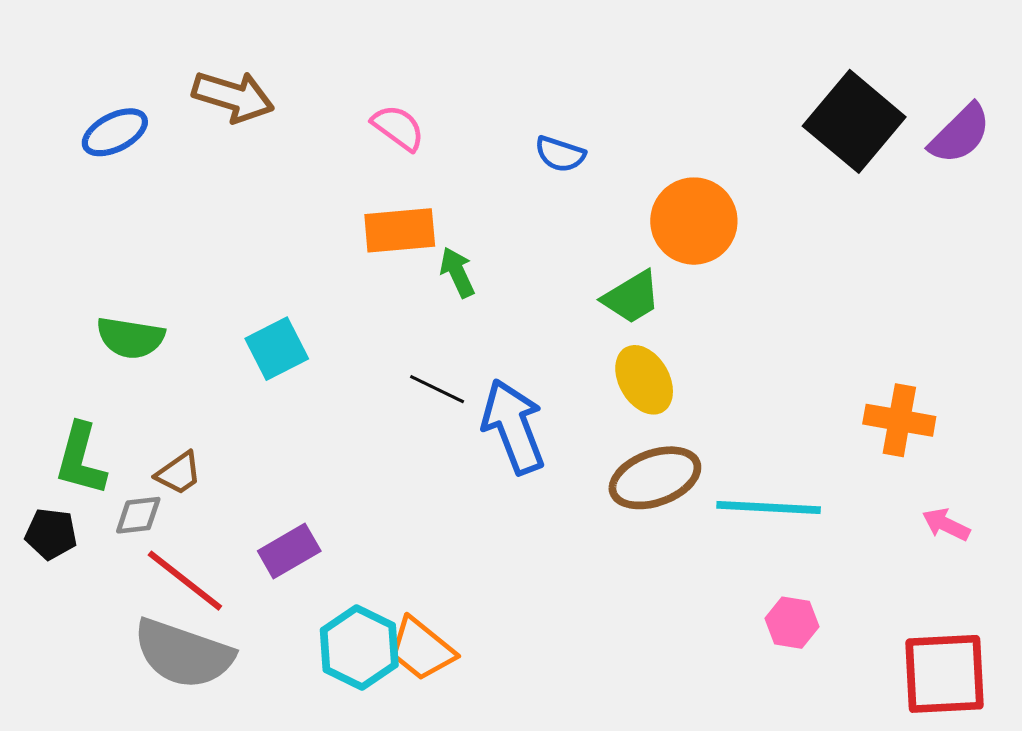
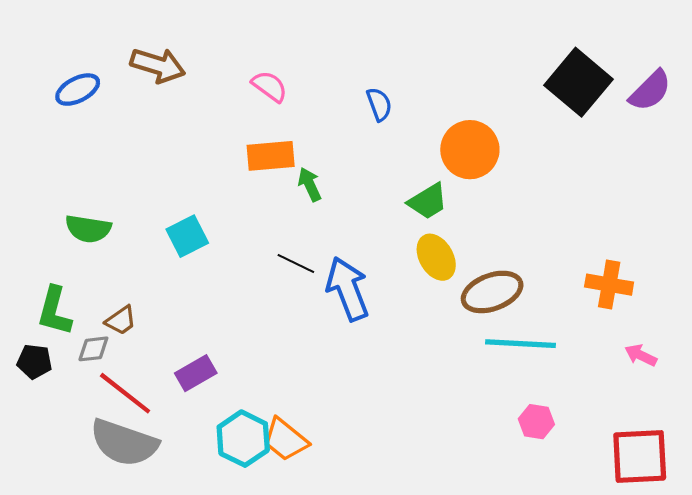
blue semicircle: (560, 154) -> (379, 104), turned -128
brown ellipse: (655, 478) -> (492, 292), moved

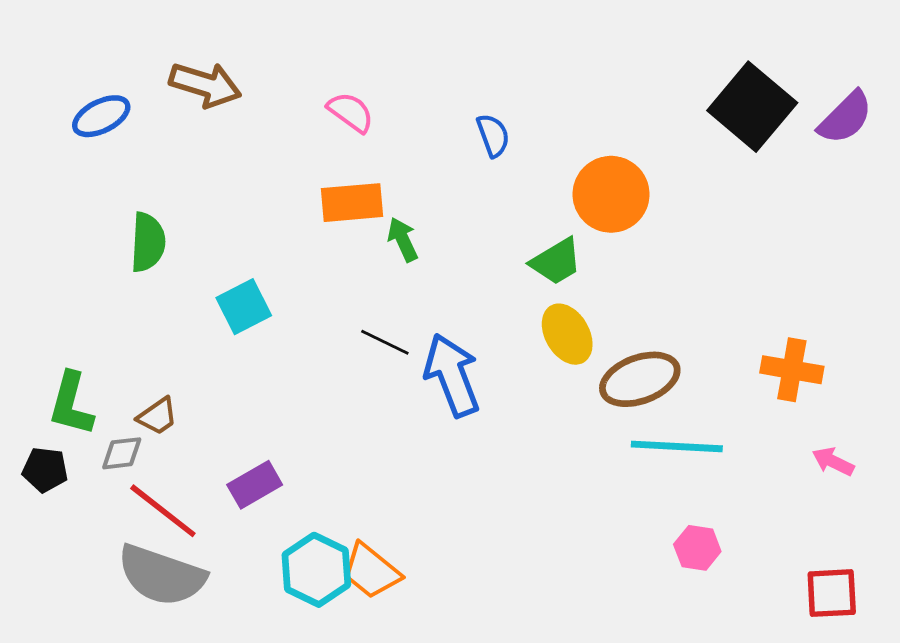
green semicircle: (88, 229) -> (148, 242), moved, turned -96
red square: (640, 456) -> (832, 593), size x0.7

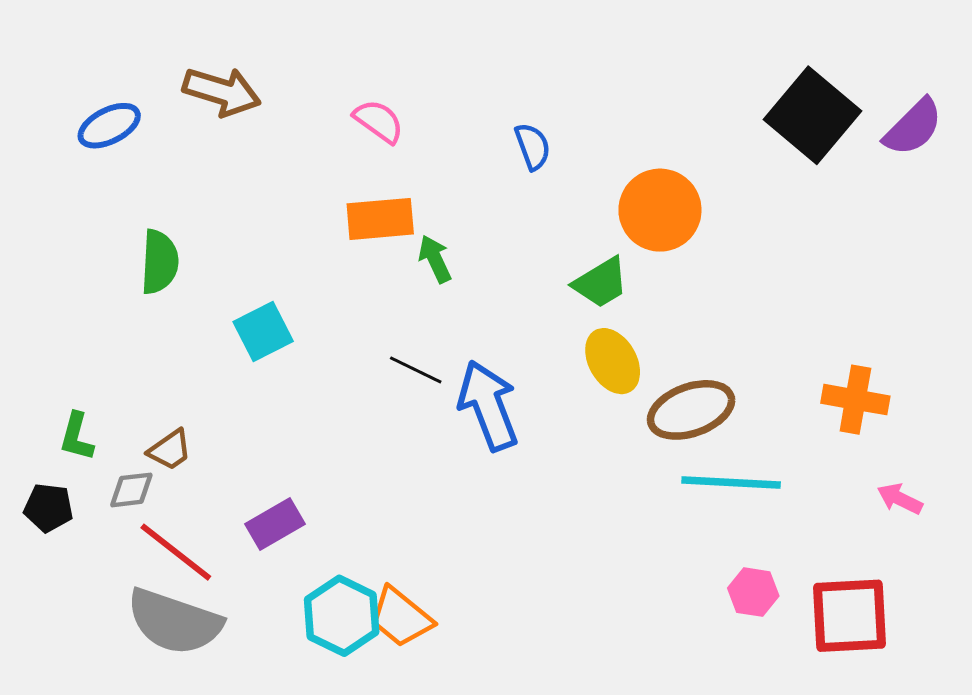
green L-shape: (71, 404) -> (77, 437), size x0.7
red square: (832, 593) -> (849, 616), moved, size x1.4

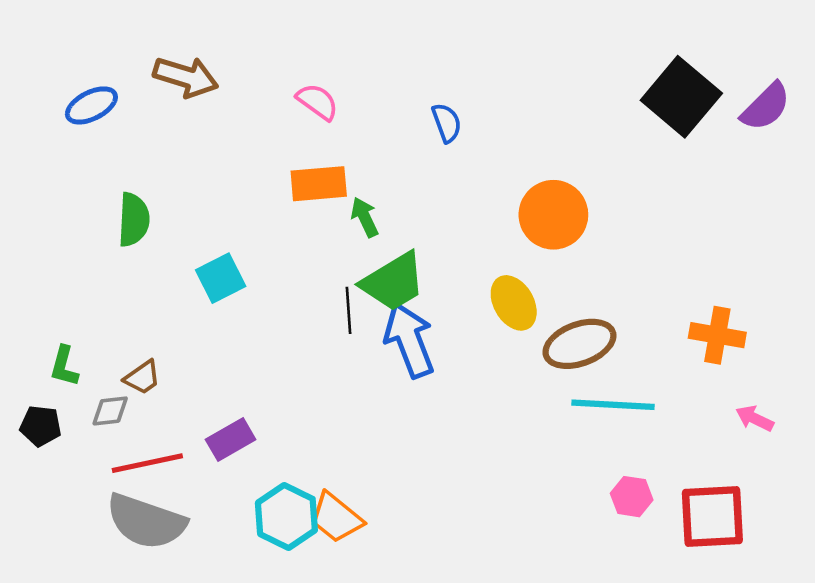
orange circle: (660, 210) -> (553, 215), moved
green trapezoid: (601, 283) -> (393, 282), moved, size x1.4
black line: (416, 370) -> (349, 310), turned 60
red line: (176, 552) -> (147, 463), turned -50

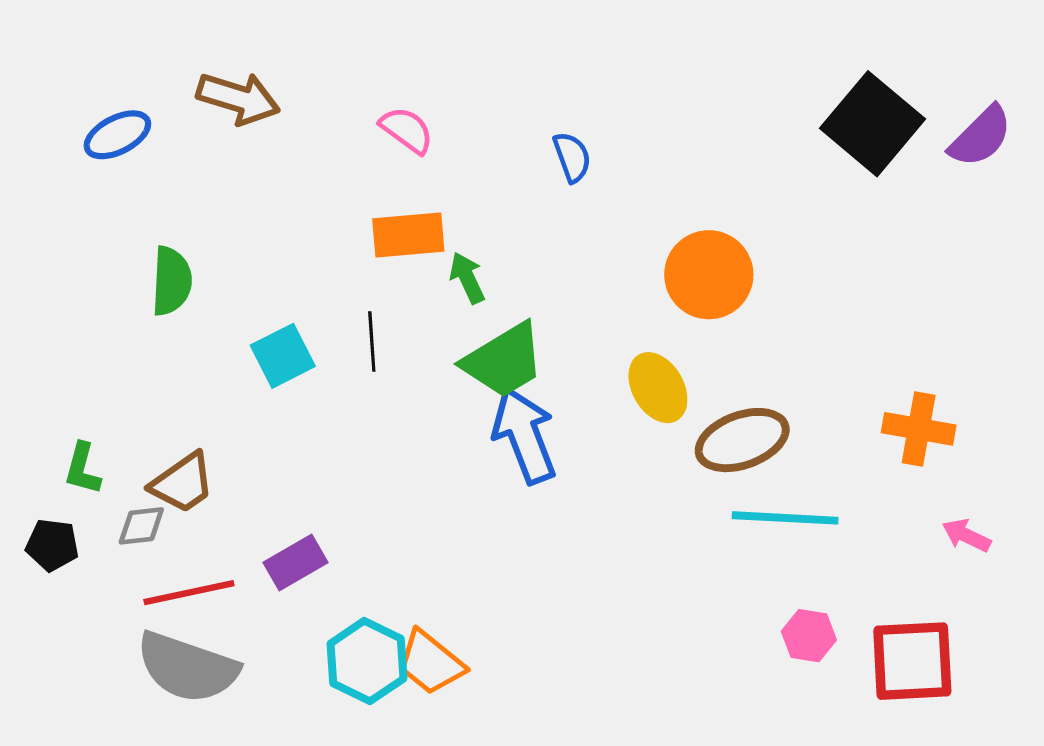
black line: (349, 310) -> (372, 341), moved
brown trapezoid: (142, 377) -> (183, 483), size x1.4

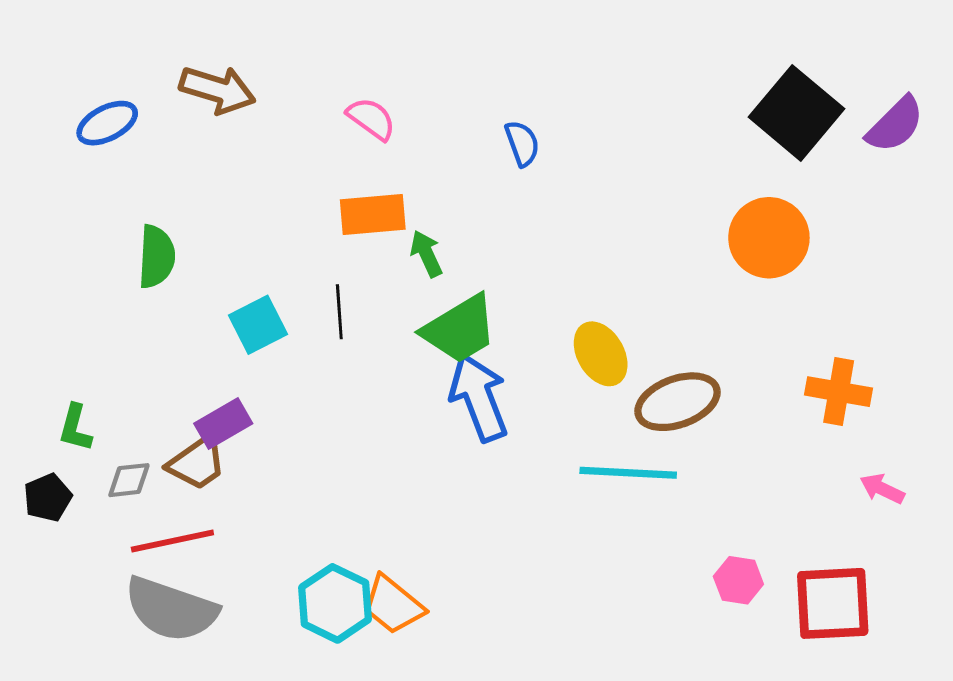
orange circle: (709, 275) -> (769, 238), moved
brown trapezoid: (183, 483) -> (197, 463), moved
cyan line: (785, 518) -> (628, 473), moved
black pentagon: (52, 545) -> (48, 497), turned -30
purple rectangle: (295, 562) -> (223, 423), moved

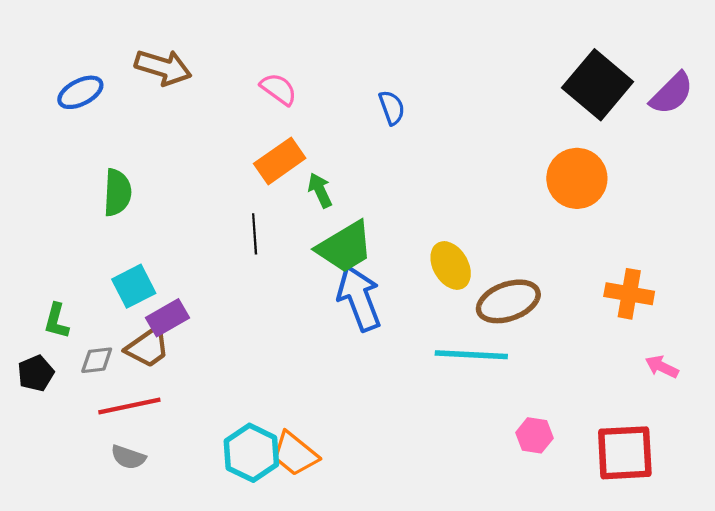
orange rectangle: (373, 215) -> (280, 161), turned -30
cyan square: (258, 325) -> (134, 286), moved
pink hexagon: (738, 580) -> (534, 435), moved
gray semicircle: (171, 609) -> (128, 457), size x0.5

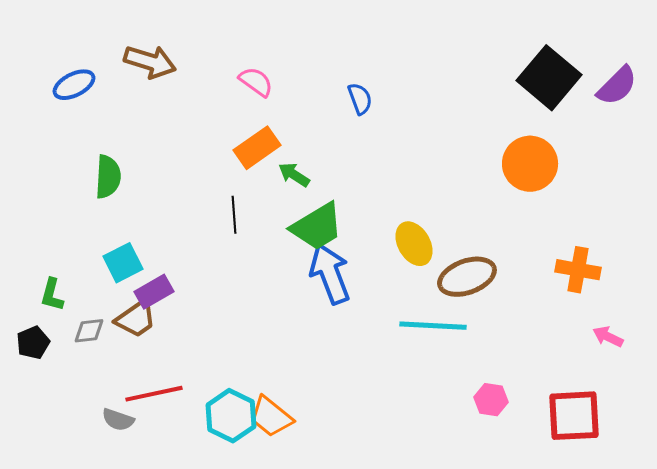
green arrow: (320, 190) -> (294, 175), turned -32
red line: (129, 406) -> (154, 394), moved

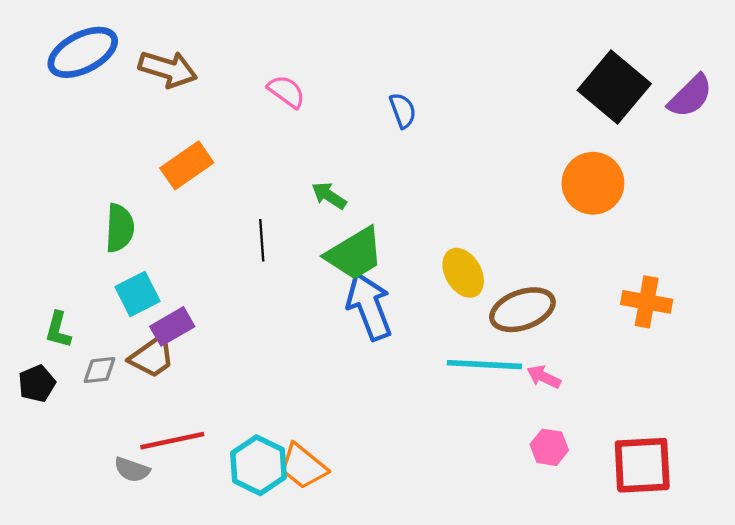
blue ellipse: (74, 85) -> (83, 52), moved, size x1.5
orange rectangle: (257, 148) -> (187, 165), moved
green semicircle: (108, 177) -> (120, 228), moved
pink arrow: (608, 337) -> (544, 377), moved

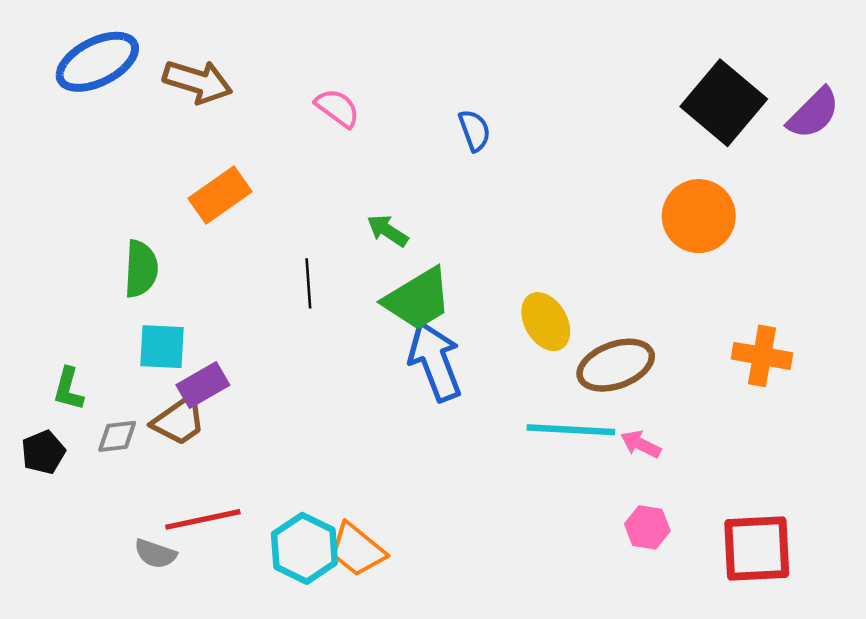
cyan square: (138, 294) -> (162, 347), turned 30

